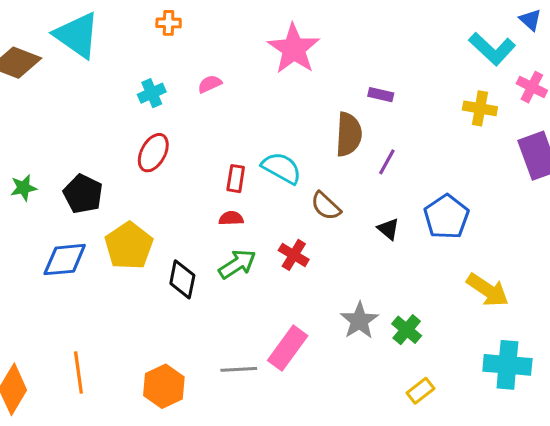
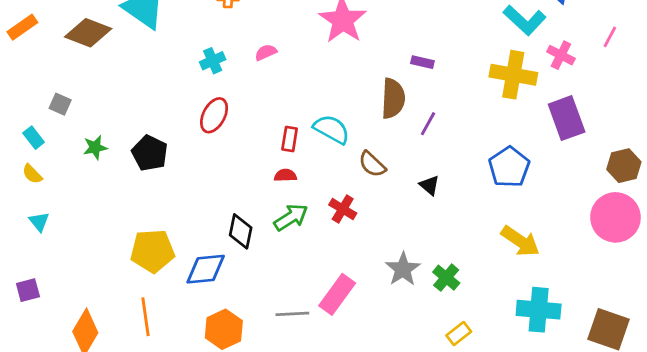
yellow cross: (480, 108) -> (513, 75), size x1.5
blue pentagon: (446, 217) -> (509, 167), moved
yellow pentagon: (129, 246) -> (152, 251), moved, turned 30
blue diamond: (65, 260) -> (206, 269), moved

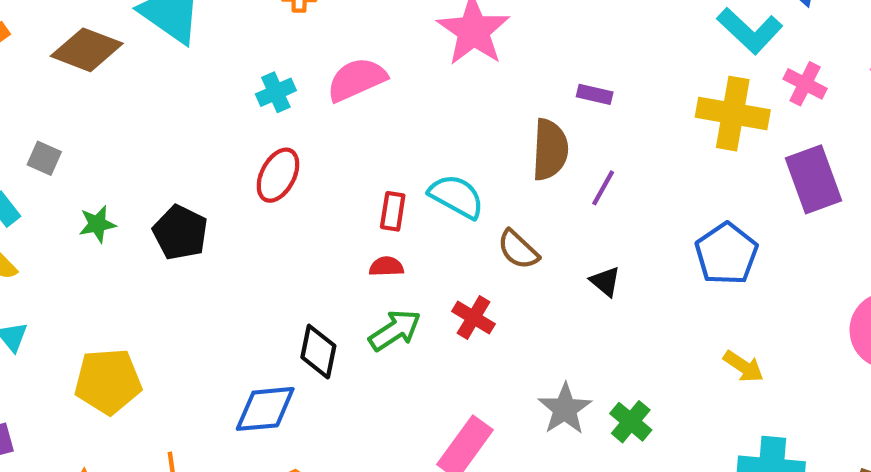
pink semicircle: (266, 52) -> (357, 80), size x1.8
yellow arrow: (520, 241) -> (743, 366), size x0.7
yellow pentagon: (152, 251) -> (108, 381), moved

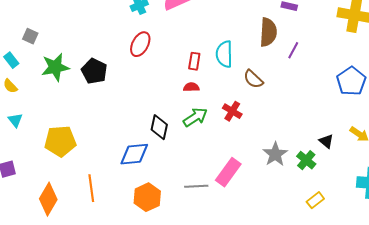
cyan semicircle: (456, 196) -> (224, 54), turned -120
green star: (97, 224) -> (55, 67), size x1.6
black triangle: (605, 281) -> (326, 141), moved

